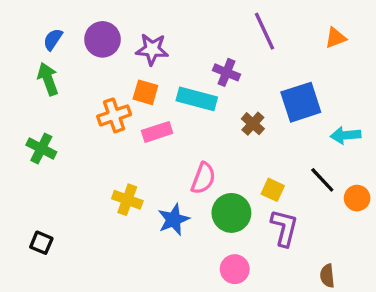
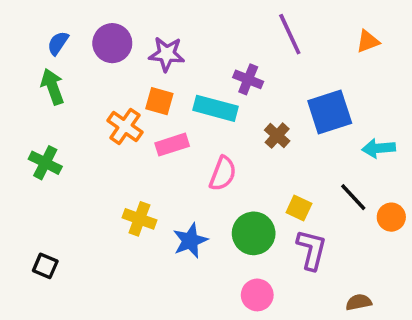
orange cross: (114, 115) -> (125, 126), turned -36
pink semicircle: (203, 178) -> (223, 174), moved
brown semicircle: (327, 276) -> (359, 302), turned 85

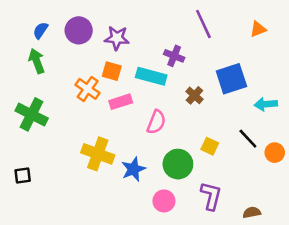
green cross: (45, 163) -> (32, 114), size x1.4
yellow cross: (139, 219) -> (98, 154), size x1.4
purple L-shape: (312, 250) -> (211, 196), moved
black square: (45, 266) -> (23, 176), moved, turned -30
pink circle: (257, 295) -> (164, 201), moved

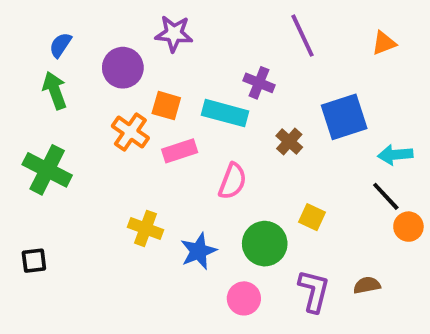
purple circle: (79, 30) -> (123, 68), moved
purple star: (117, 38) -> (174, 34), moved
black line: (248, 139) -> (386, 196), moved
yellow cross: (98, 154) -> (146, 228), size x0.7
brown semicircle: (252, 212) -> (367, 285), moved

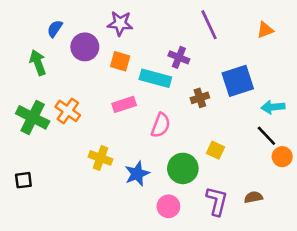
blue semicircle: (60, 45) -> (55, 29), moved
orange square: (166, 106) -> (120, 61), moved
orange cross: (130, 132) -> (68, 111), moved
brown cross: (289, 141) -> (200, 98), turned 30

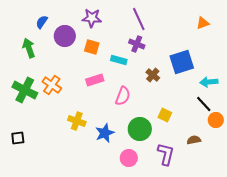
purple line: (209, 25) -> (139, 19), moved
cyan rectangle: (155, 78) -> (119, 60), size x0.7
brown cross: (200, 98) -> (153, 75), turned -32
brown semicircle: (253, 197) -> (194, 140), moved

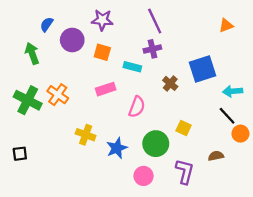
purple cross: (137, 44) -> (152, 49), turned -35

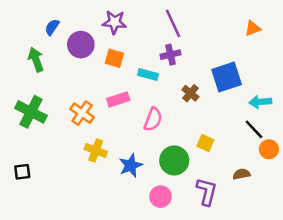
orange cross: (58, 95) -> (82, 113), moved

